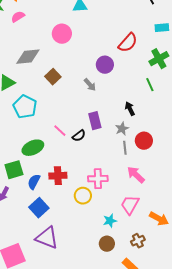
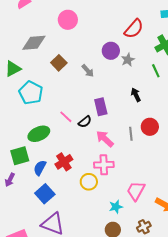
gray arrow: (90, 85) -> (88, 71), moved
gray star: (122, 129) -> (128, 60), moved
pink arrow: (136, 175) -> (105, 139), moved
red cross: (58, 176) -> (64, 162), turned -30

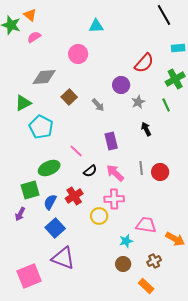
gray star: (128, 60) -> (138, 102), moved
black semicircle: (85, 122) -> (90, 171), moved
red circle: (150, 127) -> (160, 172), moved
pink trapezoid: (136, 191) -> (146, 225), turned 70

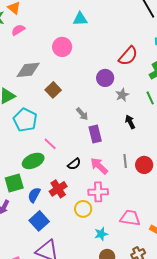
gray arrow: (98, 105) -> (82, 114), moved
pink line: (76, 151) -> (50, 144), moved
cyan star: (126, 241) -> (101, 234), moved

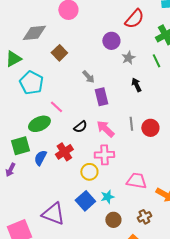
blue square: (39, 221) -> (85, 201), moved

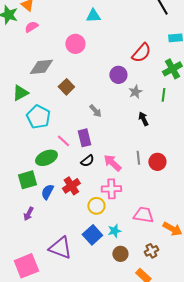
green line: (156, 61) -> (163, 95), turned 32
purple rectangle: (101, 97) -> (84, 138), moved
purple arrow: (10, 170) -> (28, 214), moved

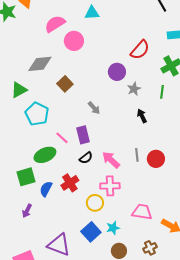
pink semicircle: (31, 27) -> (55, 24), moved, size x1.5

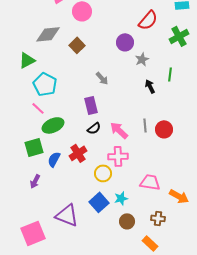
brown square: (65, 84) -> (77, 45), moved
green line: (162, 92) -> (170, 74), moved
pink line: (62, 138) -> (38, 108), moved
brown cross: (150, 248) -> (158, 218), turned 32

